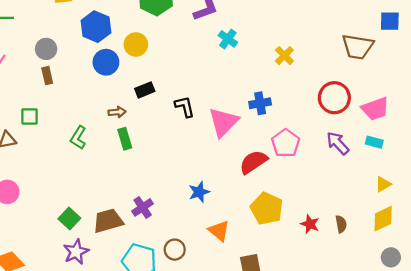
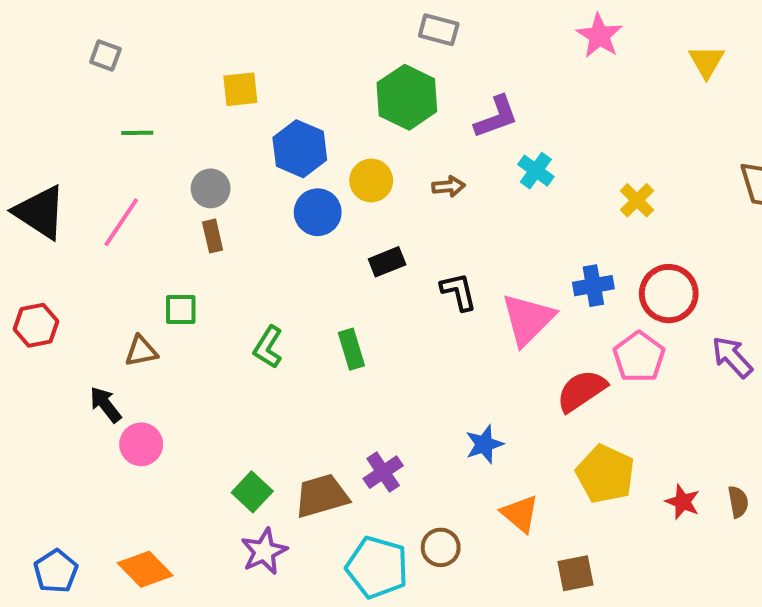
red circle: (334, 98) -> (669, 294), moved
brown arrow: (117, 112) -> (449, 186), moved

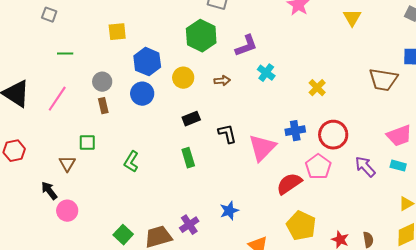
blue circle: (318, 212) -> (142, 94), moved
green rectangle: (351, 349) -> (188, 158), moved
brown triangle: (141, 351) -> (67, 164), turned -48
blue star: (484, 444) -> (229, 211), moved

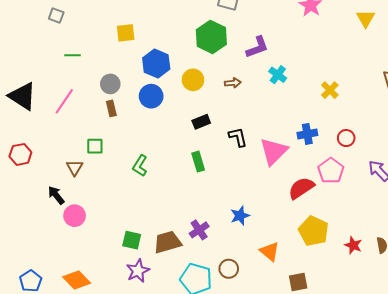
red circle: (333, 135) -> (346, 138), size x0.6
green square: (123, 235) -> (132, 240), turned -30

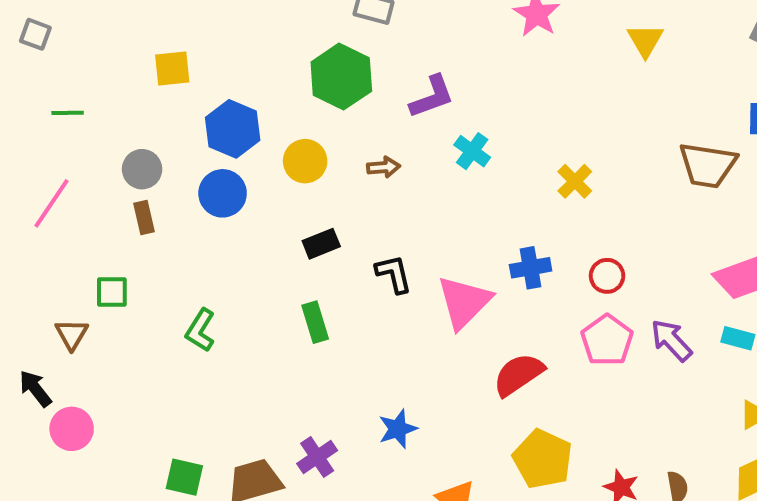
pink pentagon: (331, 171) -> (607, 340), moved

